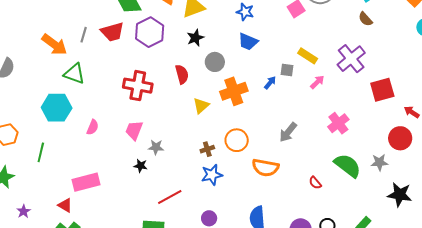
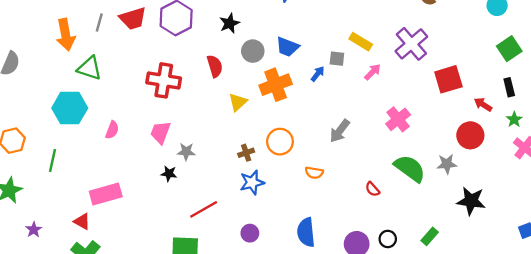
blue trapezoid: (248, 42) -> (287, 47), moved
orange arrow: (54, 45) -> (66, 35), turned 44
orange semicircle: (265, 168) -> (314, 173), size x0.6

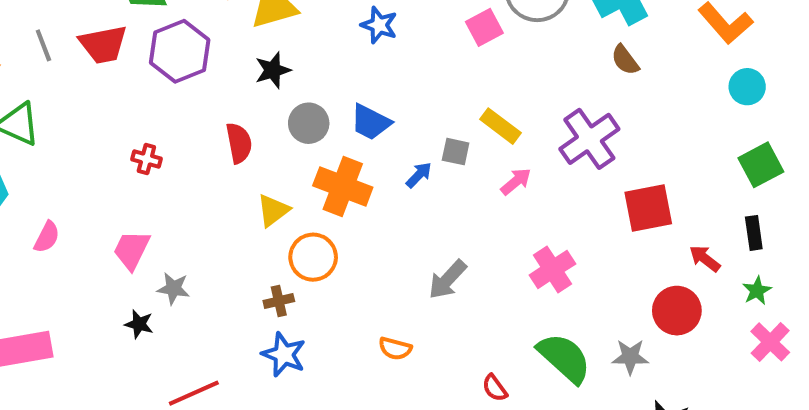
gray line: (99, 22) -> (43, 45), turned -42
red cross: (164, 80) -> (146, 159), size x0.5
orange cross: (276, 85) -> (343, 187), turned 36
orange circle: (280, 142) -> (313, 257), moved
blue star: (252, 182) -> (284, 355), turned 30

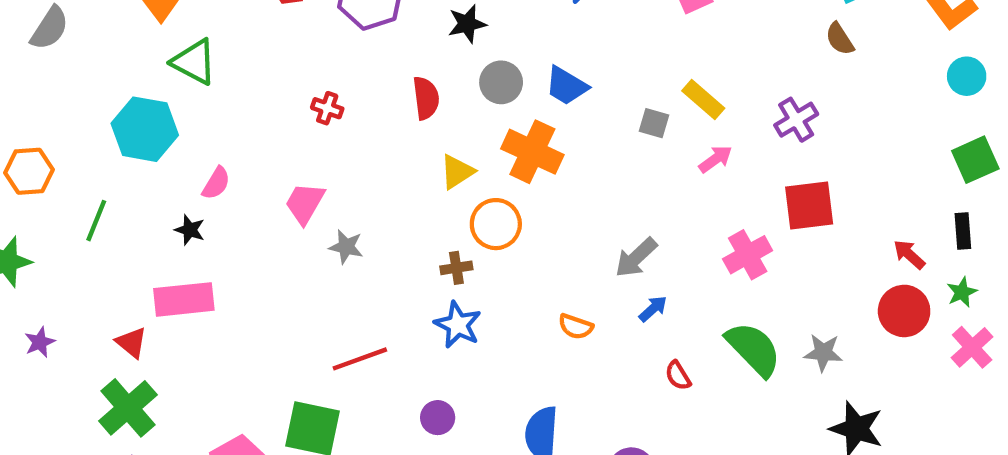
purple cross: (589, 139) -> (796, 120), size x0.7
blue arrow: (419, 175) -> (653, 309), moved
red square: (648, 208) -> (809, 206), moved
red circle: (677, 311) -> (904, 311), moved
black star: (139, 324) -> (190, 230), moved

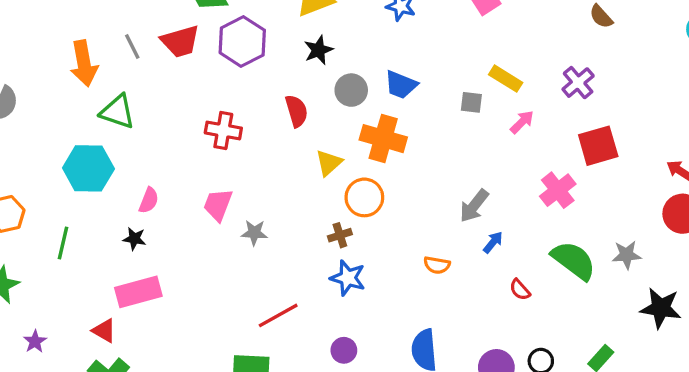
red cross: (327, 108) -> (223, 131), size x1.5

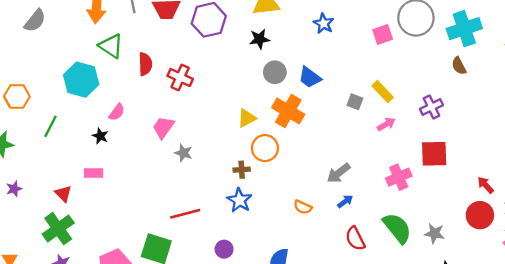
red semicircle: (297, 111) -> (145, 64), moved
red semicircle: (520, 290) -> (355, 239), size x1.5
pink rectangle: (138, 292) -> (94, 173), size x0.6

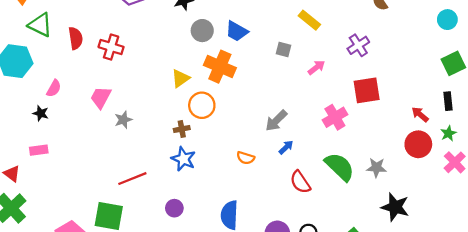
yellow rectangle: (383, 92) -> (309, 20), moved
gray star: (183, 153) -> (123, 120), turned -30

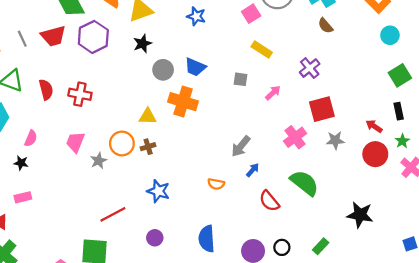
yellow triangle: (181, 78) -> (148, 116), turned 42
orange circle: (202, 105) -> (122, 143), moved
brown cross: (182, 129) -> (148, 147), moved
gray star: (376, 168) -> (335, 140), moved

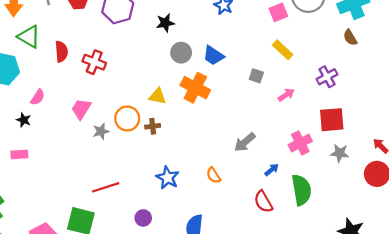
blue arrow: (253, 170) -> (272, 170), moved
green semicircle: (304, 183) -> (301, 190), turned 32
orange semicircle: (216, 184) -> (213, 175), turned 35
blue star: (158, 191) -> (168, 178), moved

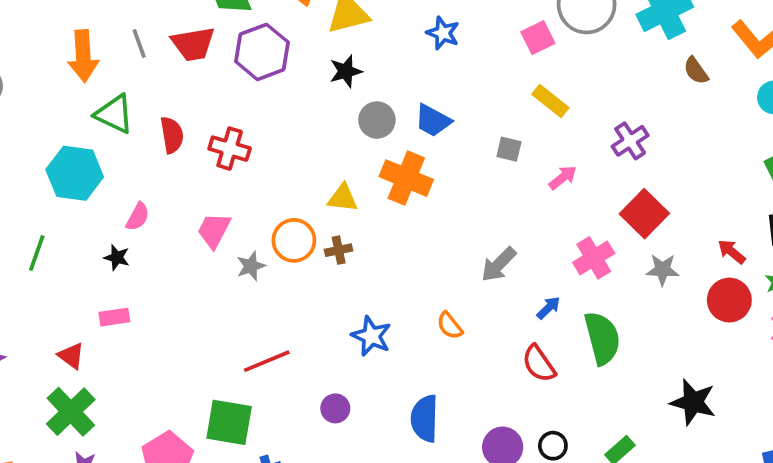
brown semicircle: (350, 38) -> (696, 71), moved
red square: (332, 120) -> (644, 214), turned -36

